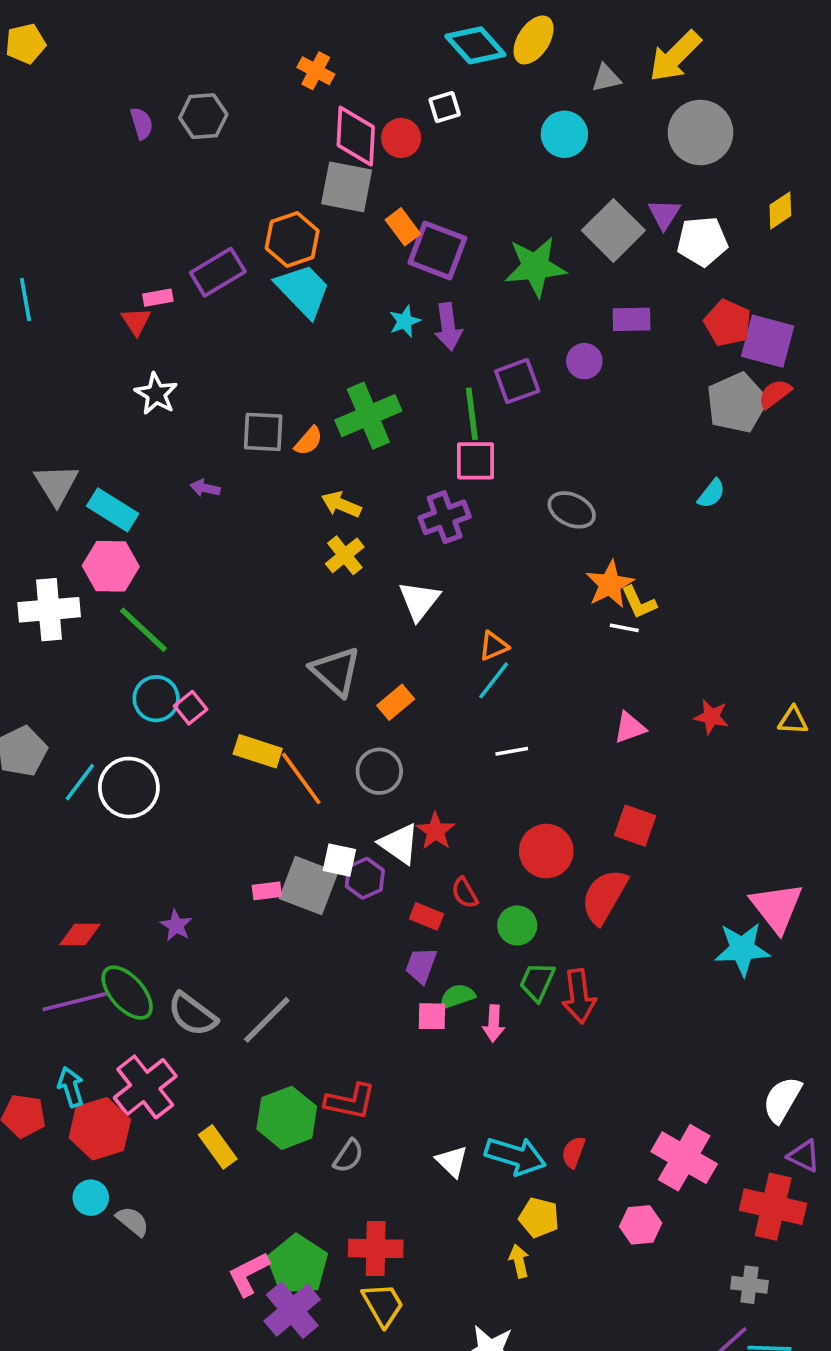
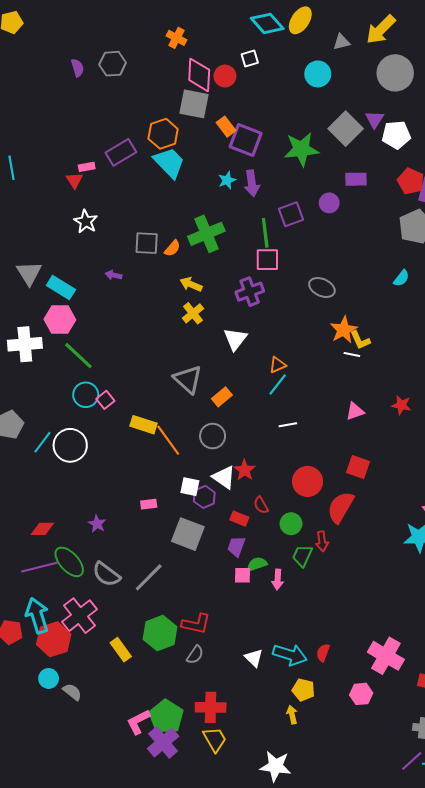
gray square: (309, 886) -> (188, 534), moved
red arrow: (579, 996) -> (322, 541), moved, size x0.7
cyan arrow: (71, 1087) -> (37, 616), size x1.6

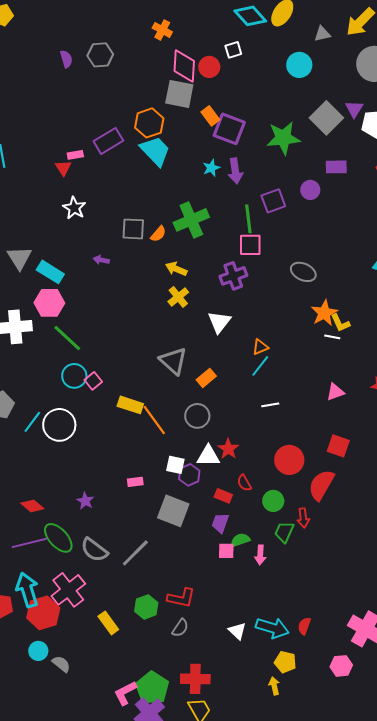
white triangle: (224, 477) -> (208, 456), turned -35
red diamond: (42, 529) -> (32, 506), turned 40
green hexagon: (160, 633) -> (146, 607), size x0.7

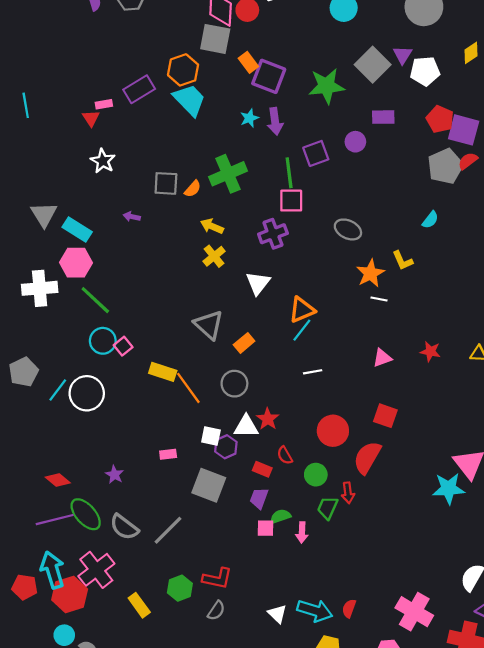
yellow L-shape: (340, 323) -> (403, 261), moved
orange triangle: (260, 347) -> (302, 310), size x1.5

